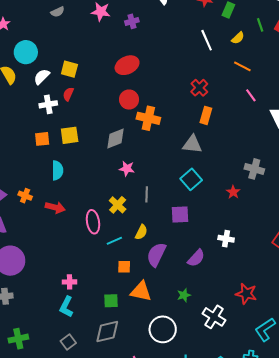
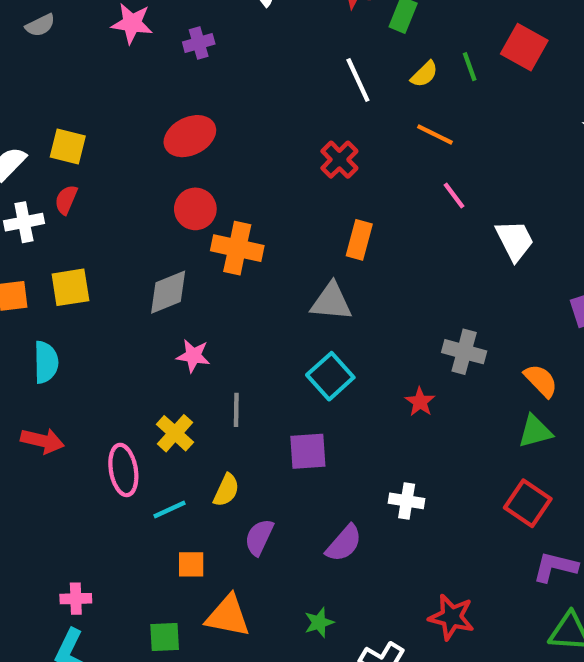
green line: (260, 25) -> (470, 67), moved
red cross: (199, 88) -> (339, 160), moved
purple semicircle: (156, 255) -> (259, 537), size x0.7

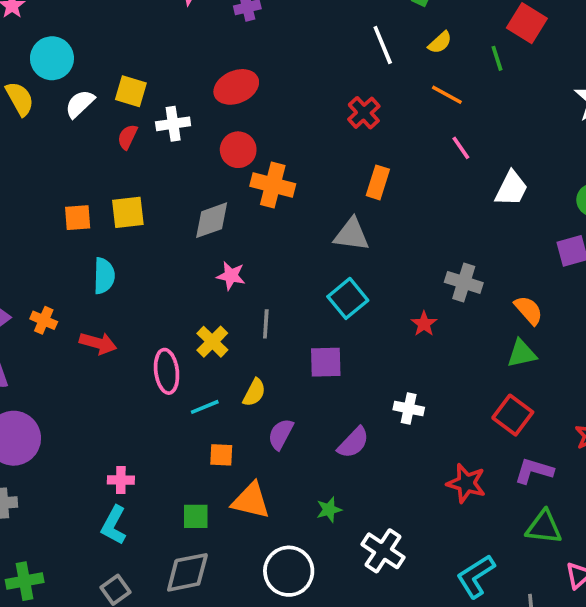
green line: (470, 67) -> (497, 58), moved
white cross: (24, 222) -> (173, 124), moved
white trapezoid: (515, 240) -> (511, 189), turned 51
red star: (451, 617) -> (466, 483), moved

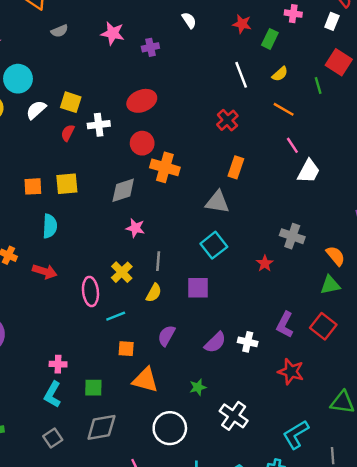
white trapezoid: (511, 189) -> (309, 171), moved
yellow semicircle: (254, 392) -> (154, 293), moved
white cross: (409, 409) -> (248, 342), moved
purple L-shape: (534, 471) -> (285, 325), moved, turned -80
green square: (196, 516) -> (93, 388), moved

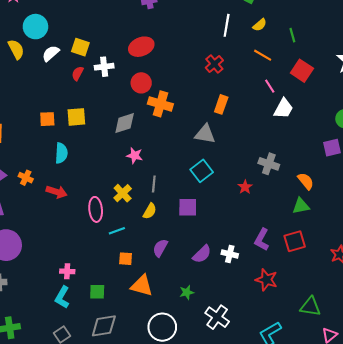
red square: (339, 62) -> (302, 71), moved
white line: (241, 75) -> (227, 25), turned 30
red square: (323, 326) -> (295, 241), turned 35

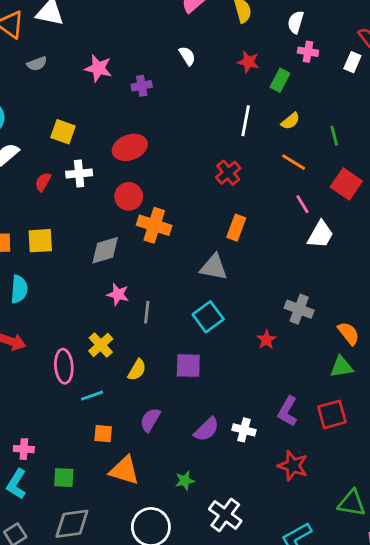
yellow square: (80, 47) -> (63, 132), moved
gray line: (154, 184) -> (147, 312), moved

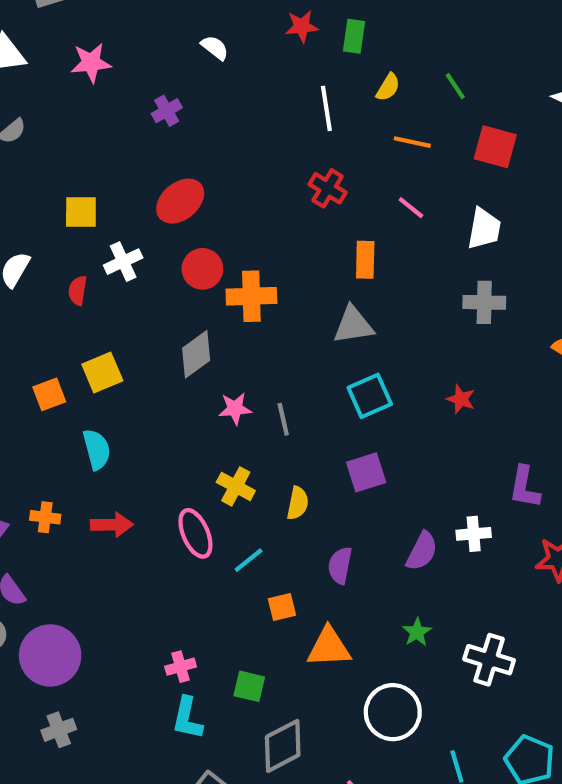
pink star: (98, 68) -> (91, 63), moved
pink line: (302, 204) -> (411, 208), moved
gray cross: (299, 309) -> (484, 302), moved
cyan square: (208, 317) -> (370, 396), turned 32
green square: (64, 478) -> (249, 686), turned 30

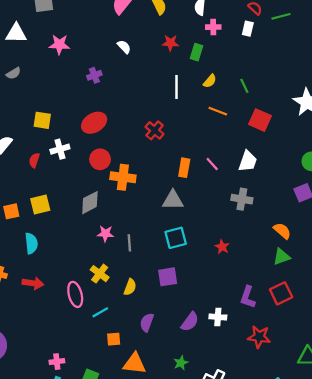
red cross: (328, 188) -> (155, 130), moved
pink line: (411, 208) -> (212, 164), moved

